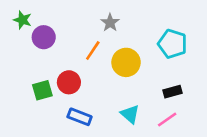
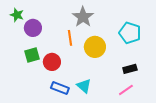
gray star: (110, 23) -> (83, 17), size x1.5
orange line: (93, 50) -> (70, 38), turned -42
green square: (42, 90) -> (32, 55), moved
cyan triangle: (130, 114) -> (84, 86), moved

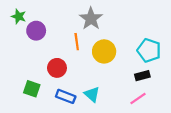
cyan pentagon: (130, 33) -> (149, 50), moved
green square: (32, 55) -> (32, 89), moved, turned 35

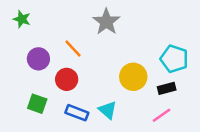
purple circle: (36, 31) -> (38, 59), moved
orange line: (77, 42) -> (73, 49), moved, turned -35
yellow circle: (104, 51) -> (133, 77), moved

